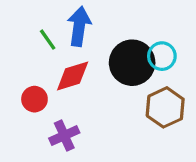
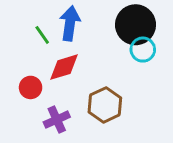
black circle: (132, 63) -> (136, 25), moved
brown hexagon: (165, 107) -> (105, 105), moved

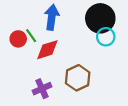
green line: (42, 35) -> (31, 36), moved
red circle: (31, 87) -> (18, 39), moved

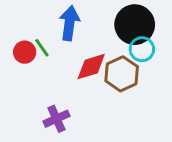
red diamond: (47, 50) -> (91, 67), moved
brown hexagon: (78, 78) -> (122, 74), moved

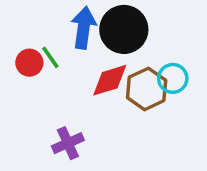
black circle: (135, 25) -> (124, 29), moved
cyan circle: (142, 49) -> (173, 78), moved

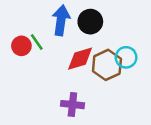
black circle: (124, 29) -> (90, 22), size x0.7
purple cross: (68, 143) -> (72, 105), moved, turned 30

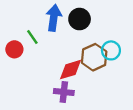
red circle: (21, 46) -> (14, 49), moved
red diamond: (80, 59) -> (71, 70), moved

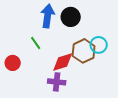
green line: (32, 37) -> (36, 43), moved
red circle: (14, 49) -> (13, 63), moved

